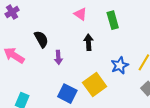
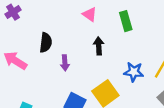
black semicircle: (41, 39) -> (46, 43), turned 36
blue star: (120, 65) -> (134, 72), turned 30

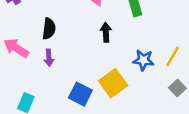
purple arrow: (65, 63) -> (49, 58), moved

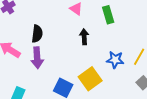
purple arrow: (49, 58) -> (37, 58), size x1.5

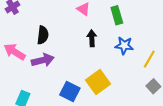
purple arrow: (37, 58) -> (43, 60), turned -100
blue star: (115, 60) -> (124, 46), moved

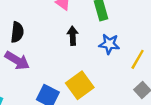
purple arrow: (43, 60) -> (17, 61), turned 45

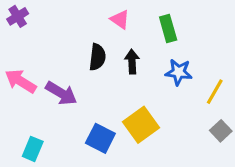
black semicircle: (17, 32) -> (97, 57), moved

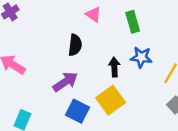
black arrow: (132, 62) -> (114, 67), moved
purple arrow: (61, 93) -> (65, 82), moved, turned -65

